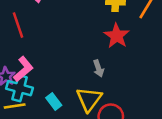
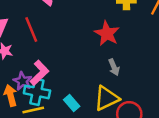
red star: (117, 36) -> (107, 34), moved
yellow triangle: (89, 99) -> (107, 98), turned 32

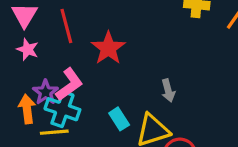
red star: (107, 34) -> (108, 48), moved
cyan rectangle: (72, 103) -> (119, 119), moved

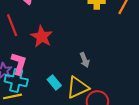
pink L-shape: (69, 84) -> (19, 64), turned -30

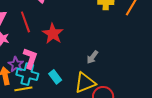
gray arrow: (85, 60) -> (92, 57), turned 56
cyan rectangle: (54, 83) -> (55, 77), moved

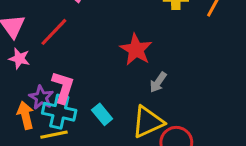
red line: (25, 22) -> (54, 32), turned 65
red star: (53, 34) -> (136, 50), moved

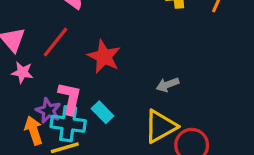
red star: (136, 50) -> (104, 57), moved
gray arrow: (158, 82) -> (168, 85), turned 40
cyan rectangle: (102, 114) -> (102, 112), moved

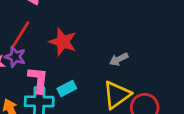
purple star: (48, 111) -> (15, 57), moved
cyan rectangle: (102, 112) -> (67, 89), turned -66

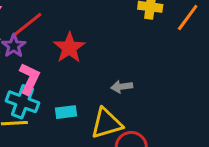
cyan rectangle: (67, 89) -> (66, 112), moved

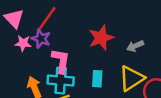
red star: (69, 48) -> (101, 38), moved, turned 30
cyan rectangle: (66, 112) -> (97, 79), turned -63

